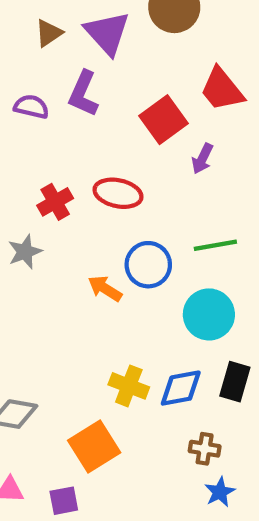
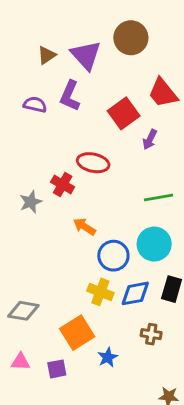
red cross: (55, 202) -> (63, 184), moved, turned -30
blue circle: (148, 265) -> (113, 256), moved
blue star: (220, 492) -> (108, 357), moved

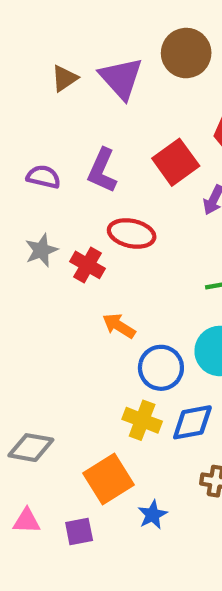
purple L-shape: (70, 96) -> (102, 171), moved
purple semicircle: (35, 105) -> (43, 177), moved
gray star: (31, 202) -> (41, 250), moved

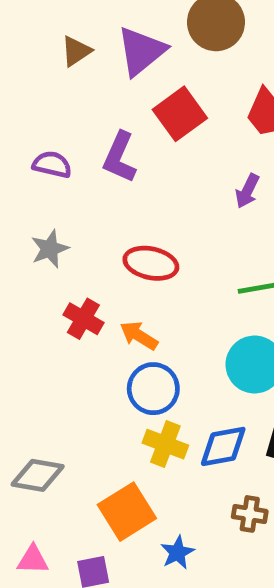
purple triangle: (121, 78) -> (141, 51), turned 33
red square: (176, 162) -> (180, 114), moved
red ellipse: (132, 233) -> (151, 263), moved
red cross: (87, 265) -> (83, 319), moved
blue circle: (161, 368) -> (153, 389), moved

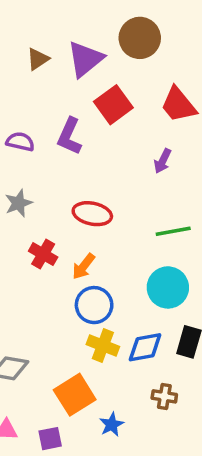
orange arrow: (139, 336) -> (84, 266), turned -84

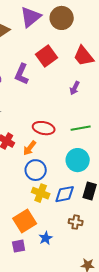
purple triangle: (85, 59) -> (31, 17), moved
red ellipse: (92, 214) -> (44, 128), moved
purple square: (50, 439) -> (19, 246), moved

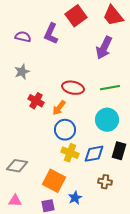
purple arrow: (75, 88) -> (104, 48), size x1.6
orange square: (25, 221) -> (54, 181), turned -30

